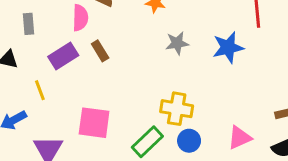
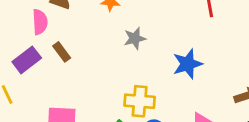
blue star: (228, 47) -> (188, 64), moved

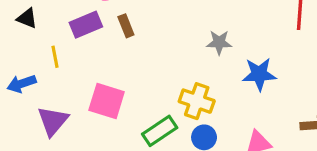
gray star: (135, 38) -> (219, 42), moved

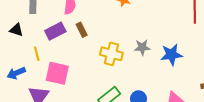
gray star: (219, 42) -> (142, 47), moved
pink square: (107, 101) -> (57, 73), moved
yellow cross: (197, 101) -> (111, 54), moved

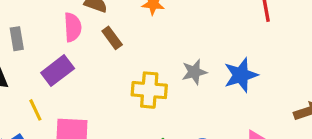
brown rectangle: (82, 30) -> (112, 38), moved

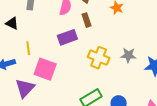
purple rectangle: (58, 71) -> (67, 37), moved

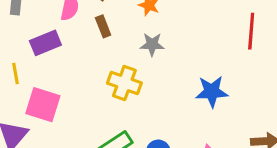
purple rectangle: (67, 37) -> (45, 43), moved
gray star: (128, 55) -> (152, 44), moved

